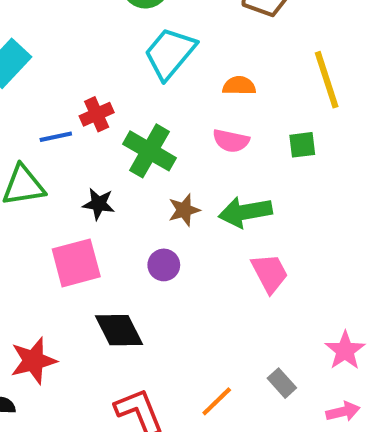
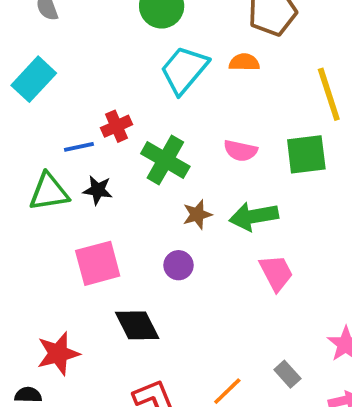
orange semicircle: (239, 86) -> (244, 62), moved
green square: (302, 145) -> (306, 154), size x1.6
black star: (99, 204) -> (98, 190), moved

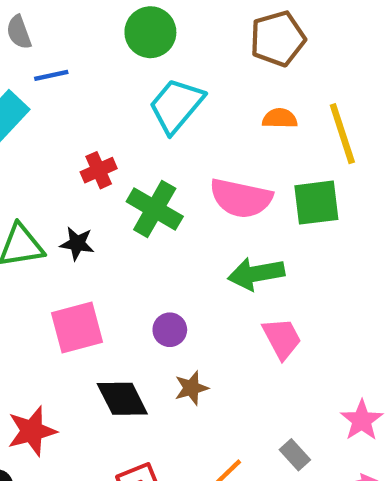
orange semicircle: (244, 62) -> (280, 118), moved
blue line: (79, 147) -> (51, 75), moved
pink semicircle: (241, 151) -> (241, 198), size x1.6
brown star: (197, 214) -> (191, 388), moved

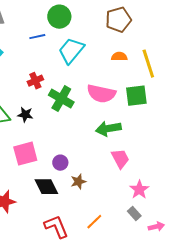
blue line: (51, 75) -> (37, 37), moved
purple circle: (170, 330) -> (60, 163), moved
pink star: (362, 420) -> (139, 190), moved
gray rectangle: (295, 455) -> (134, 214), moved

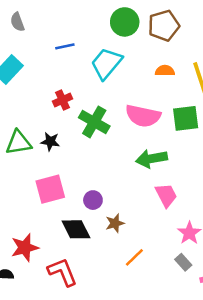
green circle: (59, 17) -> (125, 22), moved
orange line: (94, 222) -> (134, 257), moved
red L-shape: (56, 227) -> (62, 272), moved

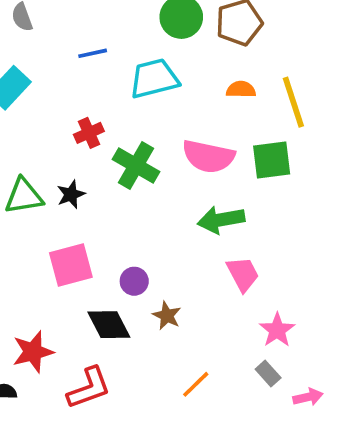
cyan trapezoid: (106, 63) -> (154, 79), turned 36
black star: (50, 141) -> (71, 194), turned -30
brown star: (115, 223) -> (167, 316), turned -30
orange line: (134, 257) -> (196, 384), moved
red L-shape: (62, 272) -> (89, 388), turned 92

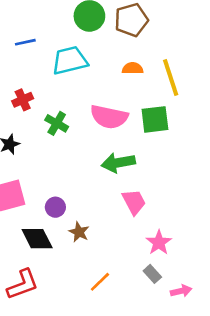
green cross: (136, 165) -> (57, 123), size x0.7

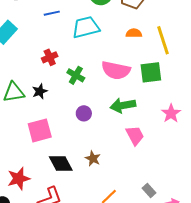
purple circle: (55, 207) -> (84, 113), moved
pink star: (159, 243) -> (171, 113), moved

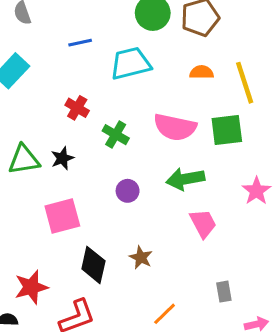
red cross: (50, 57) -> (77, 108), turned -35
black diamond: (61, 164) -> (93, 265), turned 40
gray rectangle: (149, 191) -> (224, 292), moved, turned 32

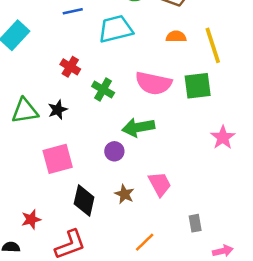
green arrow: (185, 179) -> (138, 127), moved
purple circle: (128, 191) -> (114, 151), moved
pink trapezoid: (203, 223) -> (160, 184), moved
red star: (31, 287) -> (31, 219), size x0.7

